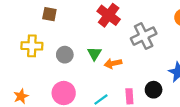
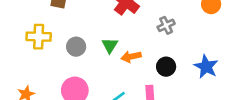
gray cross: (144, 36) -> (166, 25), size x0.6
black circle: (154, 90) -> (166, 67), moved

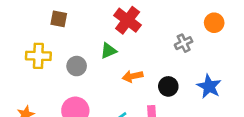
gray cross: (166, 25) -> (184, 43), moved
green triangle: (110, 45) -> (108, 51), moved, turned 35

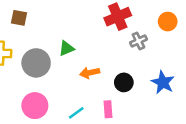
red cross: (128, 20) -> (118, 17), moved, turned 30
gray circle: (77, 66) -> (36, 63), size x1.5

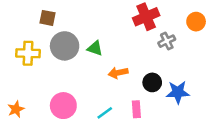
green triangle: (67, 48) -> (95, 48), turned 42
gray circle: (36, 63) -> (65, 46), moved
blue star: (163, 82) -> (178, 92), moved, turned -30

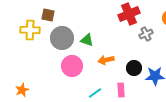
yellow cross: (28, 53) -> (30, 30), moved
pink circle: (63, 106) -> (72, 66), moved

